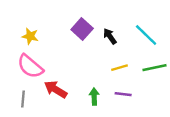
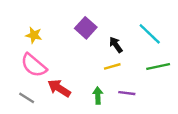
black arrow: (110, 36) -> (116, 45), moved
yellow line: (120, 68) -> (112, 66), moved
gray line: (23, 99) -> (27, 98), turned -63

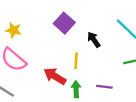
yellow line: (112, 66) -> (76, 61), moved, turned -70
red arrow: (59, 88) -> (55, 76), moved

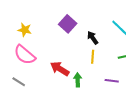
yellow line: (76, 61) -> (93, 57), moved
purple line: (104, 87) -> (112, 81), moved

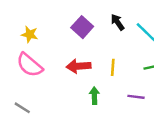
black arrow: (93, 38) -> (118, 22), moved
red arrow: (60, 69) -> (78, 66), moved, turned -36
gray line: (19, 82) -> (22, 108), moved

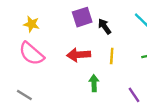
black arrow: (118, 22) -> (105, 26), moved
purple square: (82, 27) -> (82, 17), turned 30
purple line: (136, 97) -> (134, 95), moved, turned 49

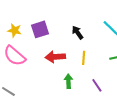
purple square: (82, 17) -> (40, 29), moved
purple line: (134, 95) -> (97, 85), moved

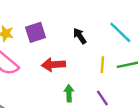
yellow line: (84, 58) -> (102, 65), moved

